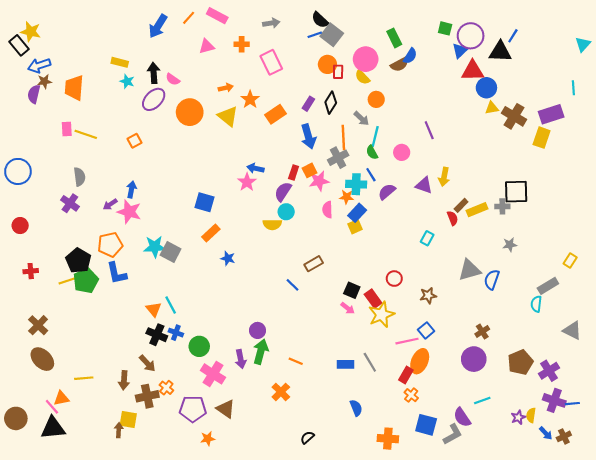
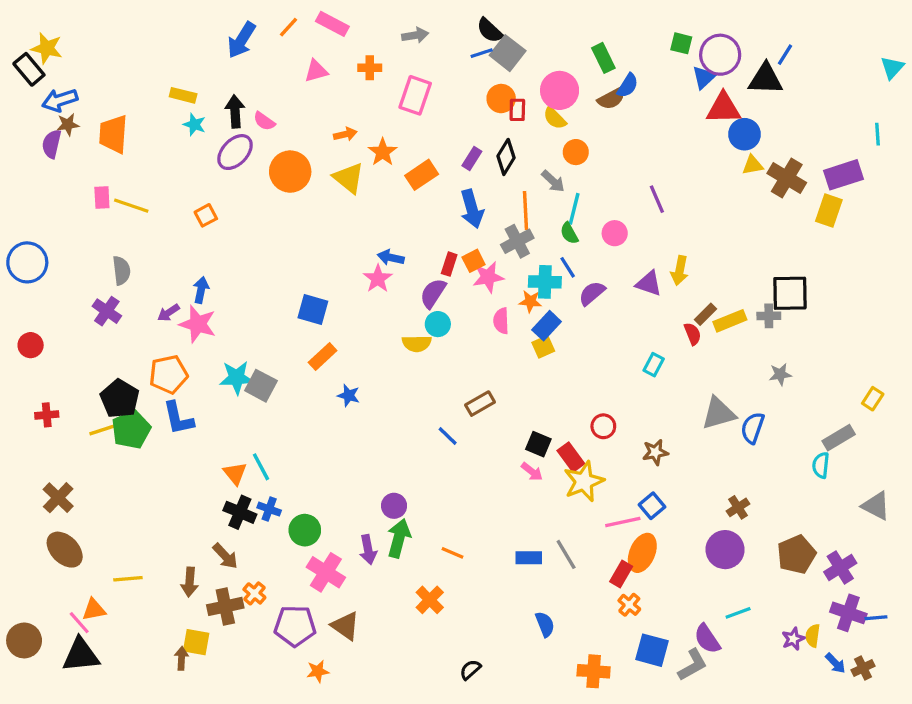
pink rectangle: (271, 62) -> (415, 95), turned 45

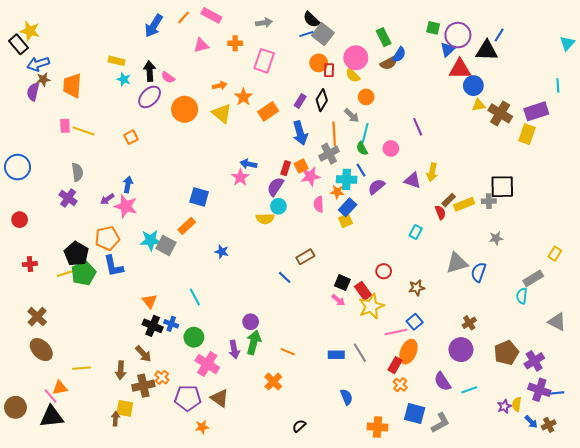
orange rectangle: (323, 357) -> (187, 226), moved
cyan line: (261, 467) -> (195, 297), moved
purple semicircle: (707, 639) -> (442, 382), moved

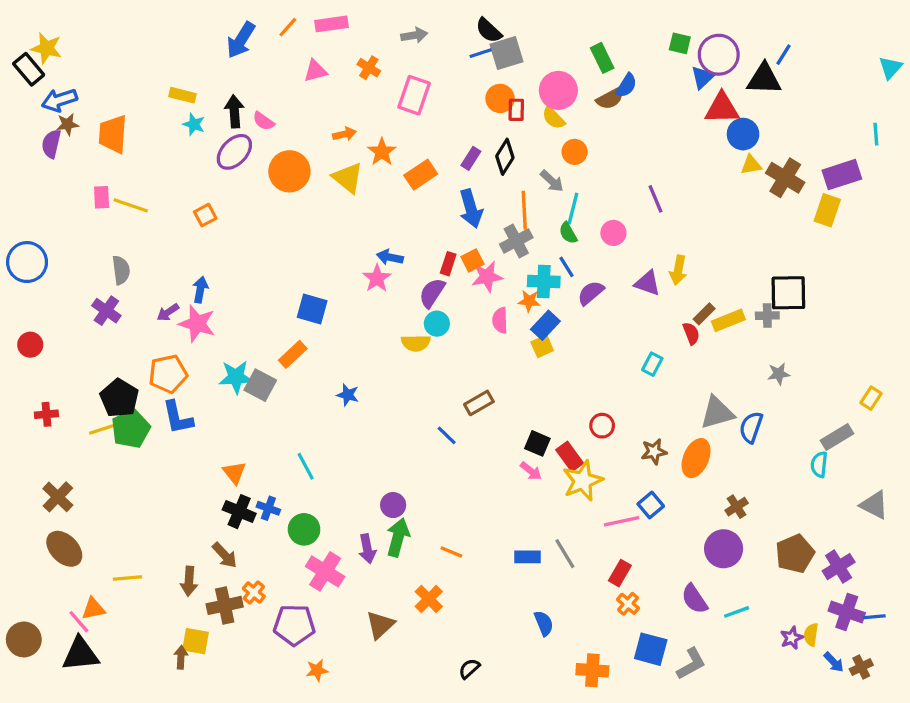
pink rectangle: (211, 15) -> (332, 24), turned -36
gray square: (323, 34) -> (507, 53), turned 35
orange cross: (235, 43) -> (369, 68), turned 32
orange ellipse: (408, 352) -> (696, 458), moved
brown triangle: (220, 398) -> (380, 625), moved, turned 42

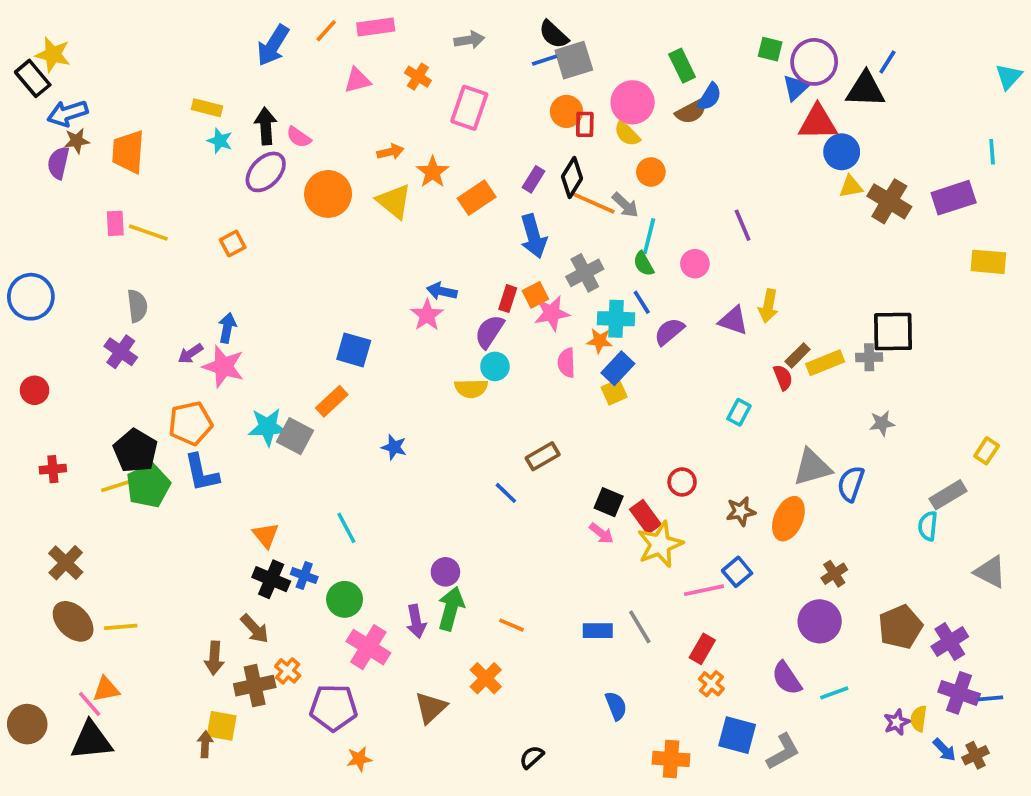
orange line: (524, 210) -> (594, 203), moved, turned -63
yellow rectangle: (827, 210) -> (988, 262), moved, turned 76
yellow line: (127, 578) -> (121, 627), moved

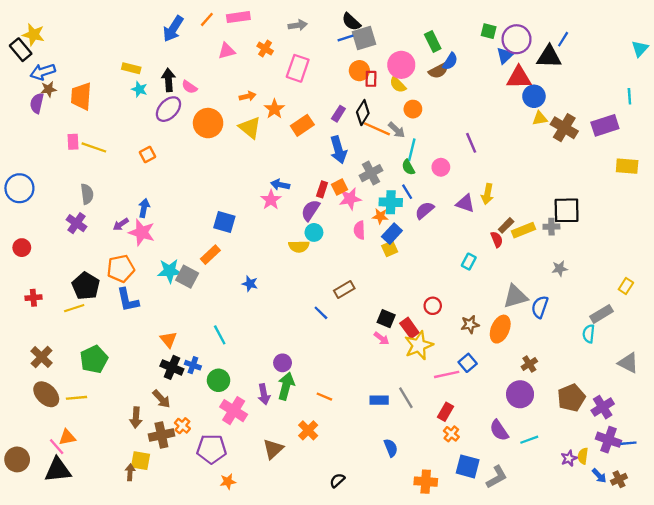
green pentagon: (148, 486) -> (94, 359), moved

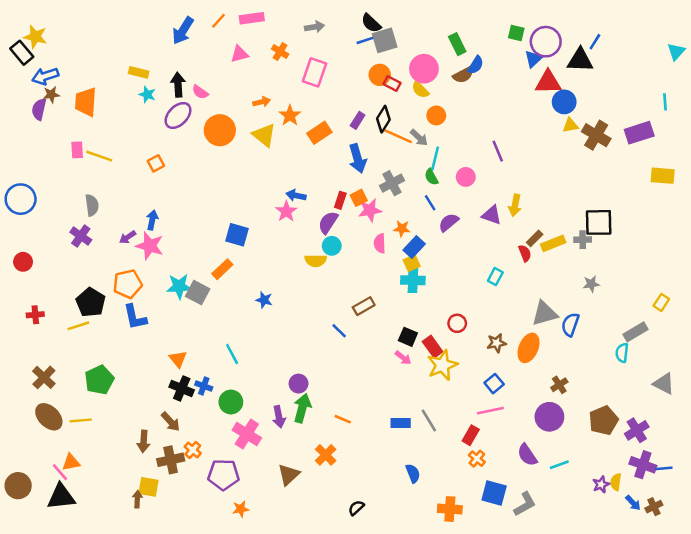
red rectangle: (371, 79) -> (392, 83), turned -63
cyan cross: (391, 202) -> (413, 280), moved
pink line: (447, 374) -> (490, 411), moved

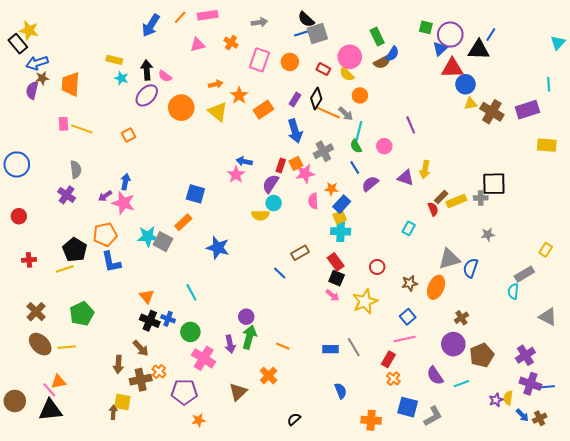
orange circle: (380, 75) -> (290, 62), moved
blue star: (264, 300) -> (218, 248), size x1.6
red rectangle: (433, 347) -> (336, 262), moved
brown pentagon: (604, 420) -> (482, 355), moved

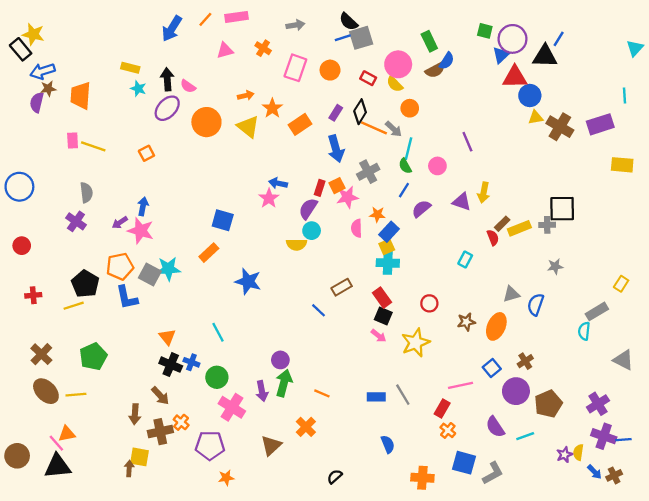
blue line: (355, 167) -> (404, 190), turned 64
gray square: (163, 242) -> (150, 274), moved
gray triangle: (449, 259) -> (511, 294), size x0.7
blue square: (408, 317) -> (492, 368), moved

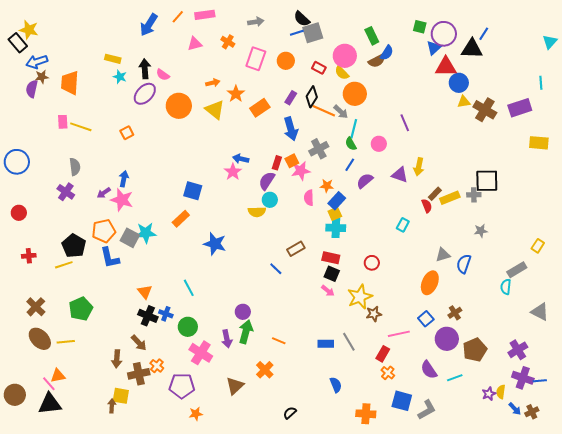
orange circle: (410, 108) -> (355, 94), size x1.5
red rectangle: (382, 298) -> (331, 258), turned -42
brown star: (466, 322) -> (374, 314), moved

